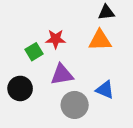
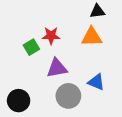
black circle: (20, 88) -> (19, 101), moved

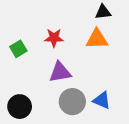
green square: (31, 47) -> (18, 49), moved
blue triangle: (96, 82) -> (102, 100), moved

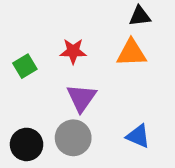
purple triangle: (60, 72) -> (81, 98), turned -45
gray circle: (72, 102) -> (73, 138), moved

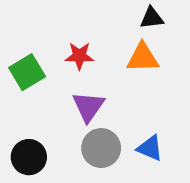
green square: (25, 66) -> (27, 72), size x1.4
gray circle: (73, 138) -> (101, 148), moved

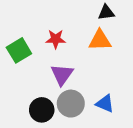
black circle: (29, 157) -> (42, 110), moved

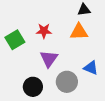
gray circle: (71, 104) -> (67, 82), moved
blue triangle: (105, 104) -> (91, 68), moved

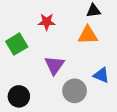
red star: (44, 31) -> (47, 22), moved
black circle: (33, 87) -> (19, 96), moved

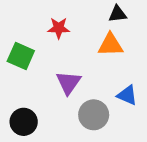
green square: (17, 44) -> (21, 56), turned -35

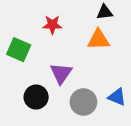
blue triangle: (127, 95) -> (117, 97), moved
black circle: (24, 122) -> (36, 97), moved

